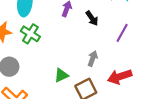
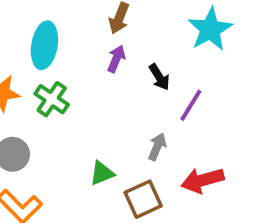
purple line: (122, 33) -> (191, 105), moved

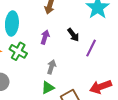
purple arrow: (116, 59) -> (45, 37), moved
gray arrow: (157, 147) -> (51, 67), moved

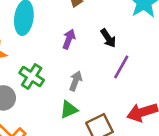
purple line: (91, 48) -> (121, 67), moved
green cross: (18, 51) -> (32, 76), moved

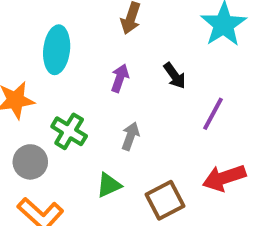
purple line: (121, 67) -> (213, 114), moved
green triangle: (69, 110) -> (109, 185), moved

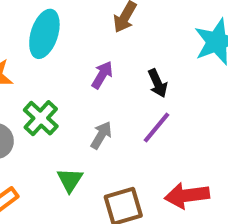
purple line: (213, 114) -> (157, 127), moved
green triangle: (109, 185) -> (70, 180), turned -44

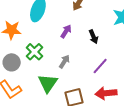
purple line: (157, 127) -> (100, 66), moved
green triangle: (70, 180) -> (48, 83), size x1.5

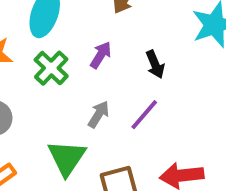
green cross: (34, 52) -> (51, 68), moved
purple line: (100, 66) -> (144, 115), moved

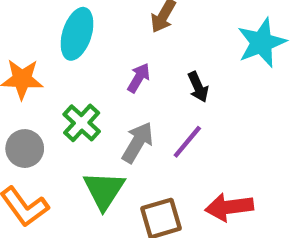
green cross: (51, 68) -> (82, 123), moved
gray arrow: (99, 114) -> (138, 142), size x1.4

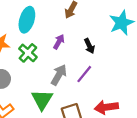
green cross: (82, 123) -> (28, 53), moved

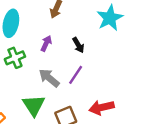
green cross: (28, 53) -> (15, 58), turned 30
gray arrow: (59, 75) -> (49, 78), turned -75

